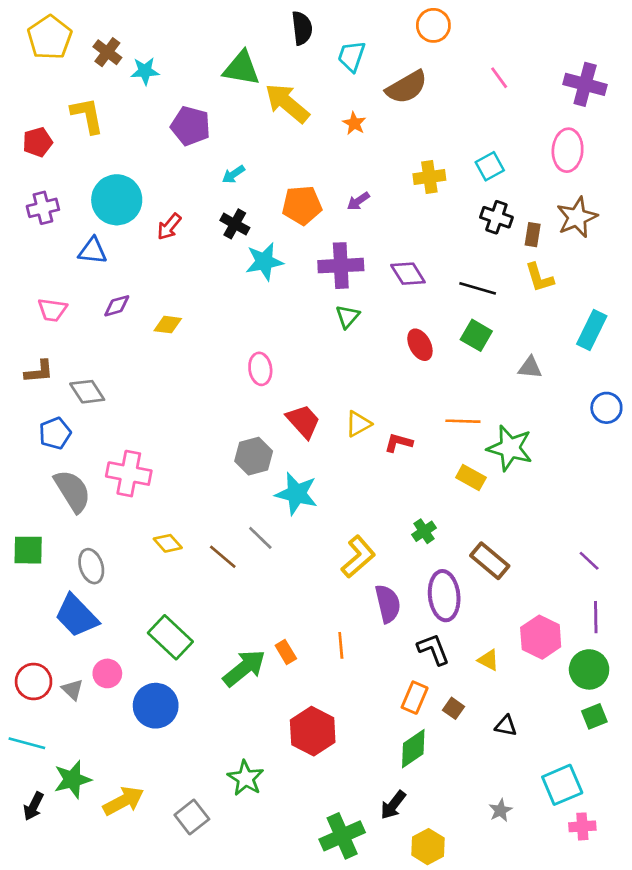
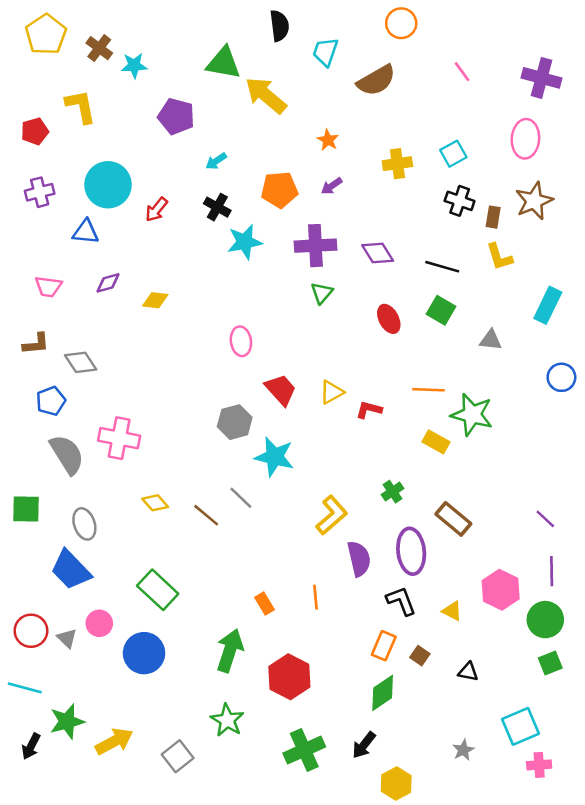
orange star: (354, 123) -> (328, 140), moved
green arrow: (244, 668) -> (230, 651), moved, turned -33
green cross: (342, 836) -> (304, 750), moved

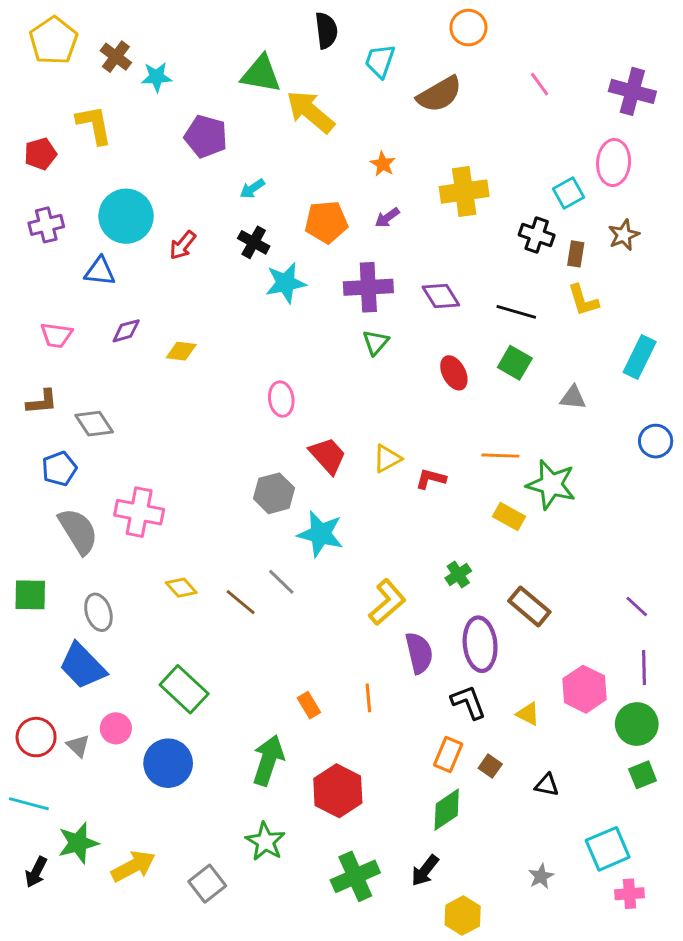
cyan square: (453, 154) -> (569, 193), moved
yellow cross: (397, 164) -> (464, 192), size x1.4
brown star: (534, 201) -> (624, 235), size x0.7

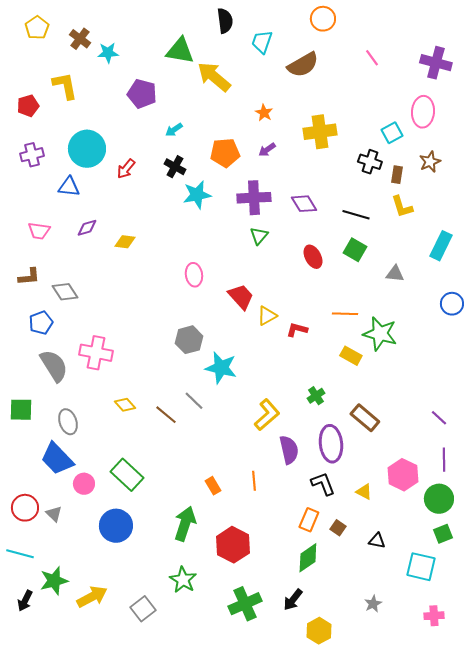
yellow pentagon: (53, 41) -> (37, 28), size x0.7
red trapezoid: (328, 456) -> (241, 297), moved
pink circle: (116, 728) -> (84, 484), moved
cyan square: (608, 849) -> (421, 567), moved, turned 36

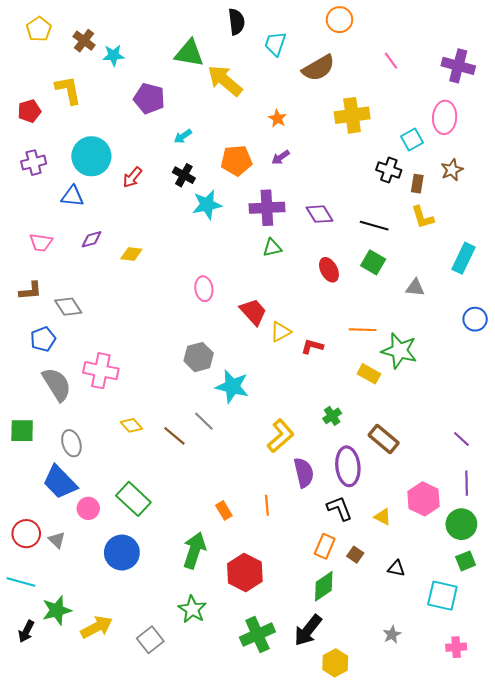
yellow cross: (320, 132) -> (352, 115), moved
green triangle: (259, 236) -> (272, 248), turned 36
black arrow: (293, 600) -> (308, 630), size x1.4

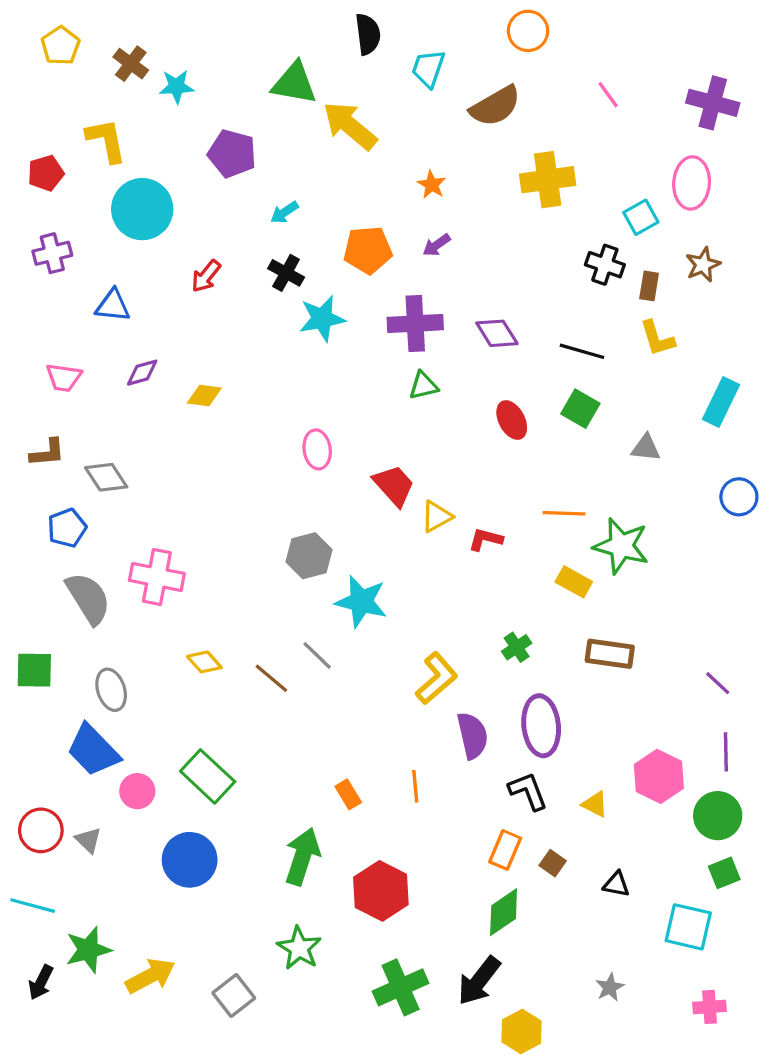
cyan circle: (91, 156) -> (142, 209), moved
brown rectangle: (384, 439) -> (610, 654), moved, turned -32

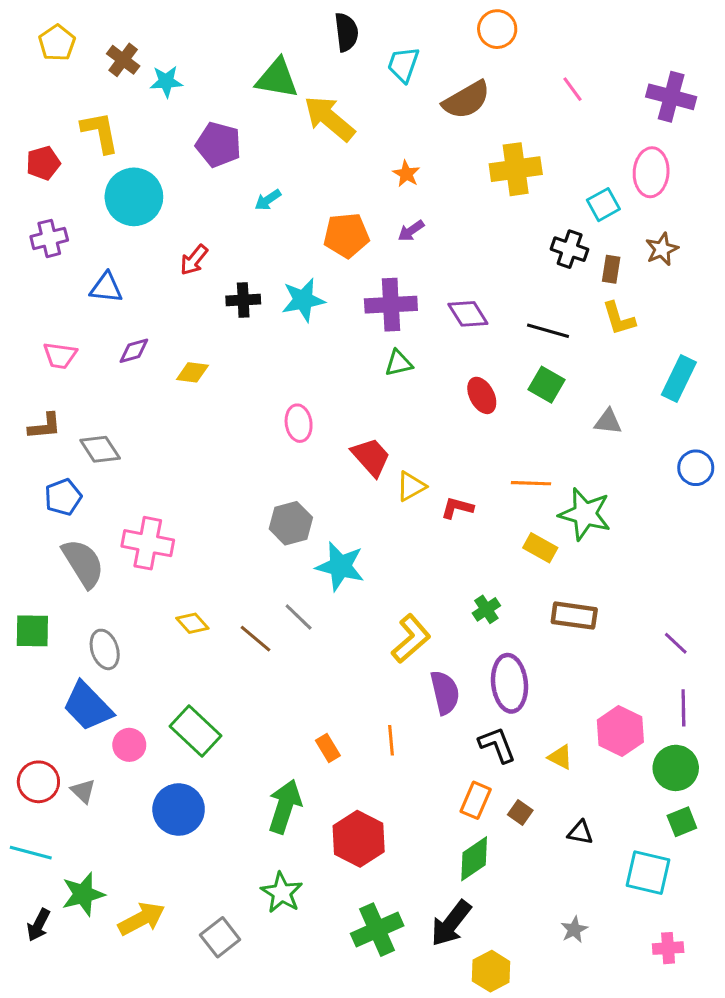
black cross: (286, 273) -> (243, 300), moved, turned -32

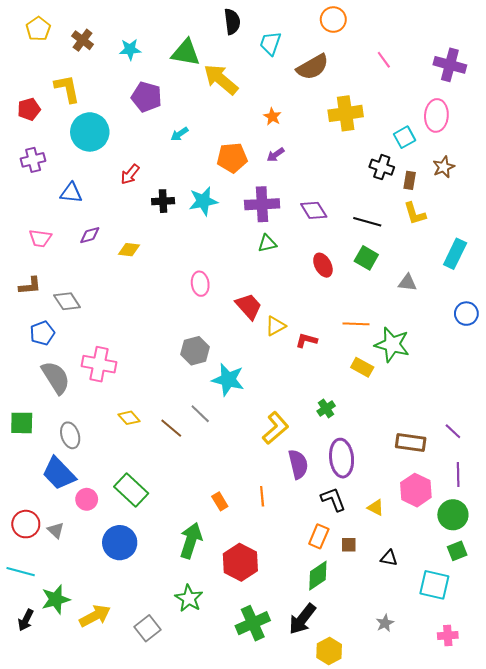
cyan star: (166, 81) -> (130, 49), moved
brown rectangle: (574, 616) -> (411, 443), moved
brown square: (520, 813) -> (349, 545), turned -35

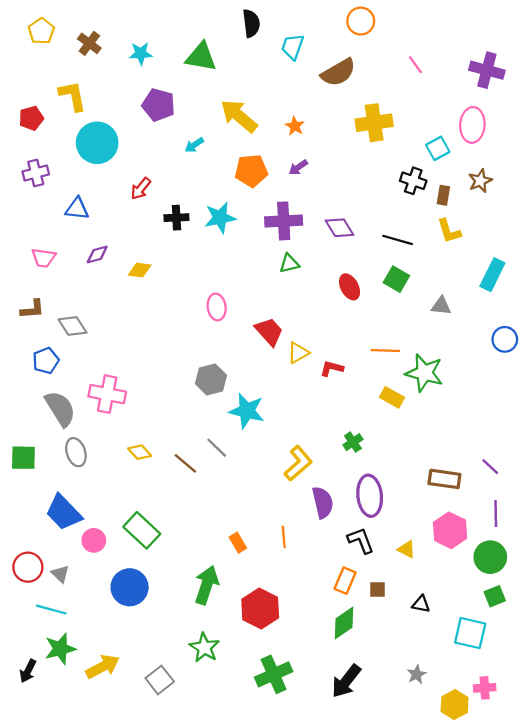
yellow arrow: (221, 79) -> (239, 116), moved
gray ellipse: (70, 435) -> (76, 452), moved
cyan line: (21, 572) -> (51, 610), moved
black arrow: (302, 619) -> (346, 681), moved
yellow hexagon: (329, 651) -> (455, 705), moved

